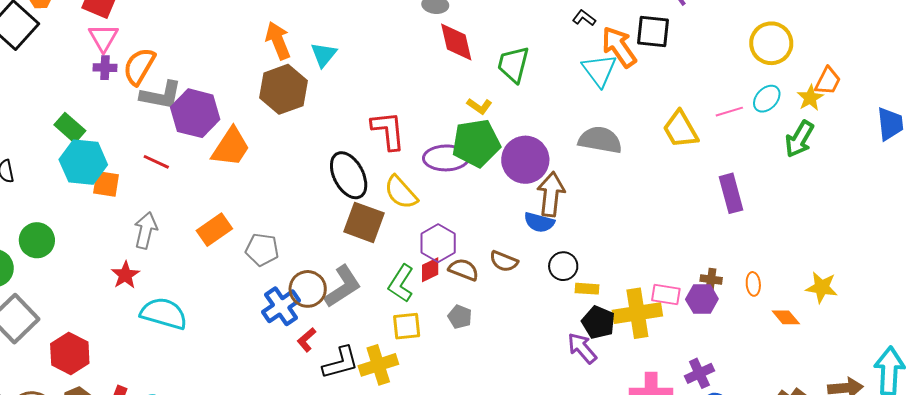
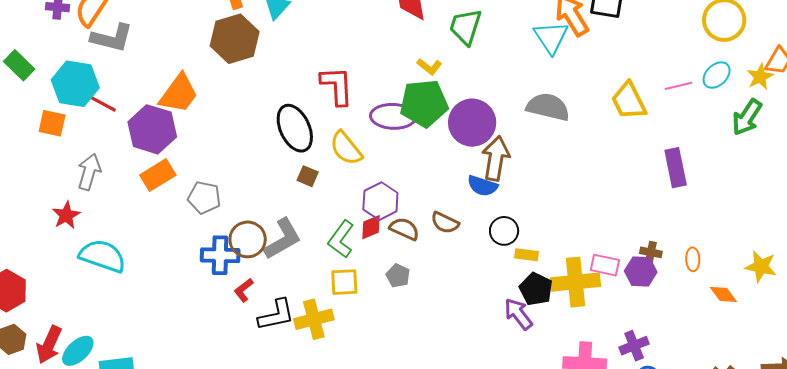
purple hexagon: (195, 113) -> (152, 129), moved
cyan hexagon: (83, 162) -> (75, 84), moved
brown square: (364, 222) -> (308, 176), size x0.5
blue cross: (281, 306) -> (220, 255), turned 33

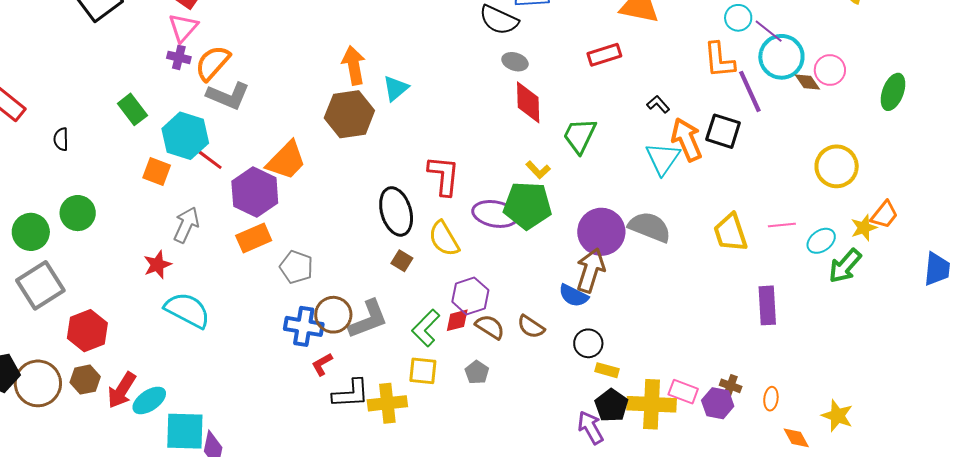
cyan ellipse: (717, 75) -> (821, 241), moved
purple circle: (472, 123) -> (601, 232), moved

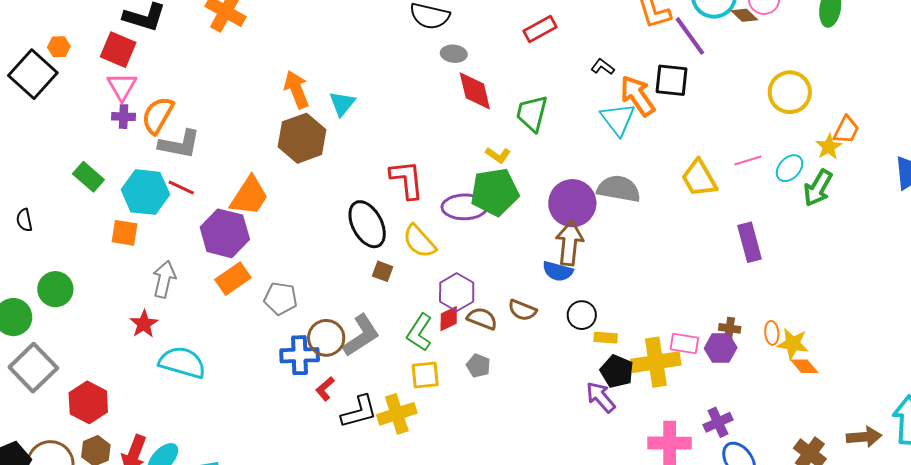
red line: (210, 160) -> (181, 187), moved
yellow star: (837, 416) -> (793, 344), moved

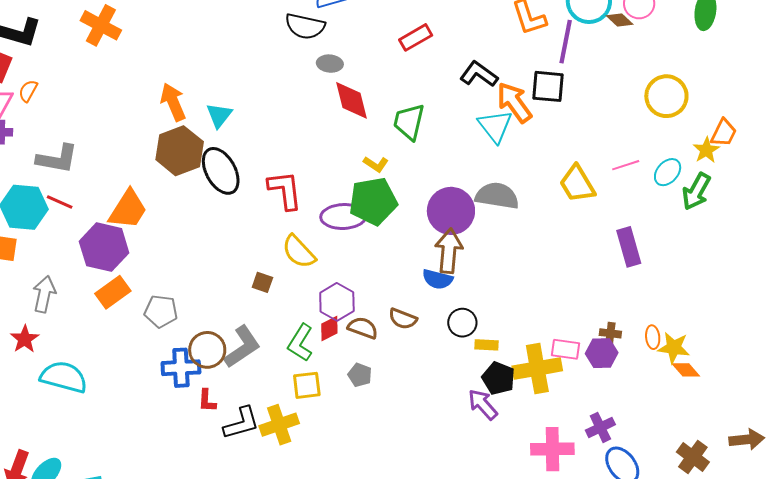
purple line: (690, 36) -> (566, 42), turned 48
black L-shape: (603, 67) -> (479, 74), size x1.6
orange semicircle: (158, 115) -> (28, 91), moved, size x0.6
black ellipse: (367, 224) -> (221, 171), moved
red L-shape: (325, 389) -> (207, 401), turned -45

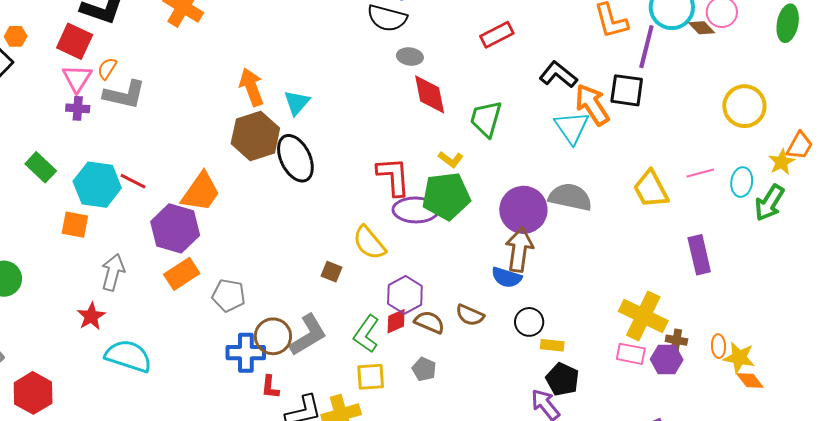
gray L-shape: (57, 159) -> (124, 95), moved
cyan ellipse: (668, 172) -> (742, 182), turned -36
red L-shape: (285, 190) -> (393, 176), moved
yellow cross: (537, 368) -> (643, 316), moved, turned 33

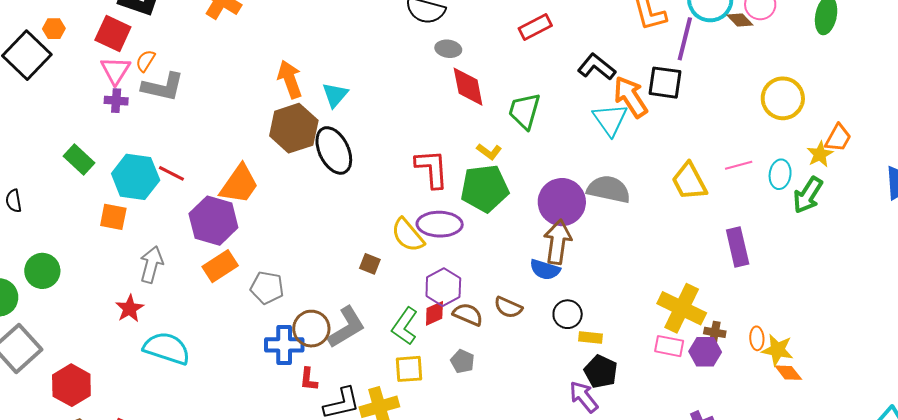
purple ellipse: (416, 210) -> (440, 224), moved

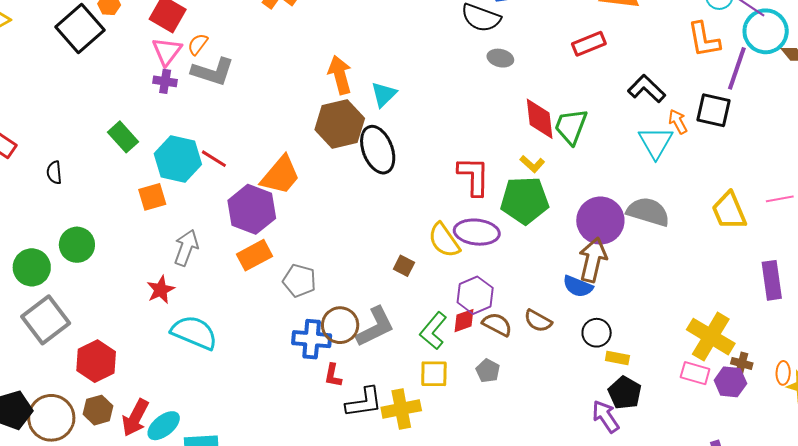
red diamond: (468, 87) -> (540, 119), moved
orange arrow: (631, 97) -> (678, 122), size x0.6
orange square: (113, 217) -> (152, 197), turned -32

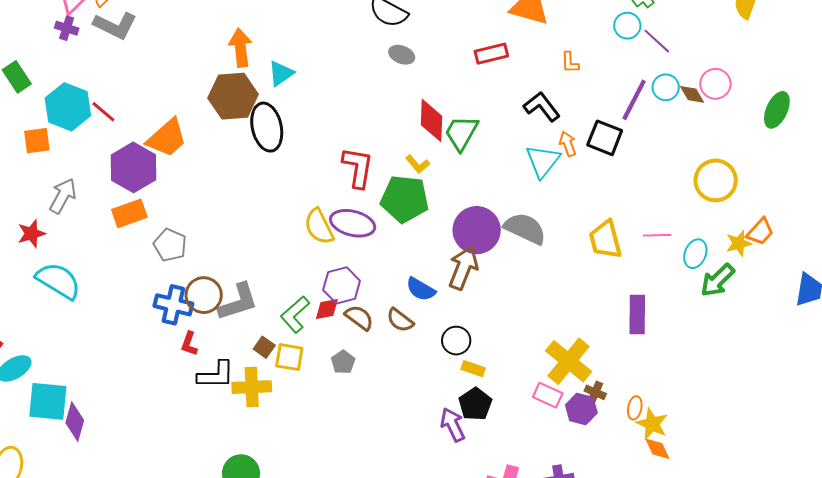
cyan circle: (766, 31) -> (666, 87), moved, size x0.6
orange L-shape: (704, 40) -> (570, 62), moved, size x0.6
brown square: (404, 266) -> (264, 347), moved
blue semicircle: (578, 286) -> (421, 289), moved

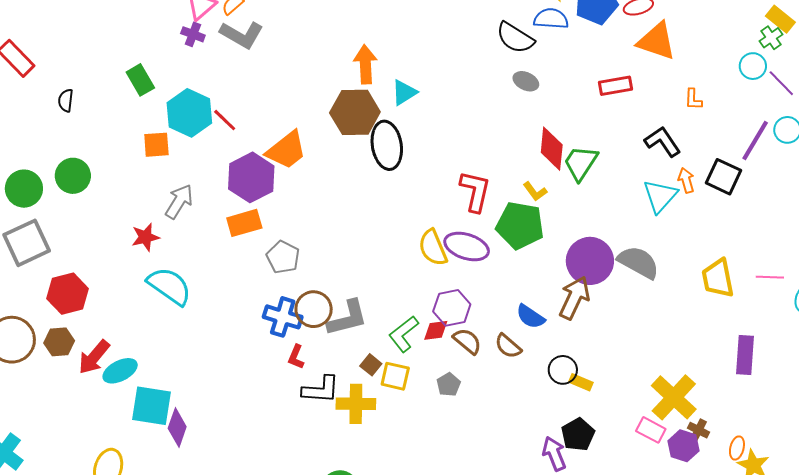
yellow rectangle: (473, 369) -> (581, 382), moved

